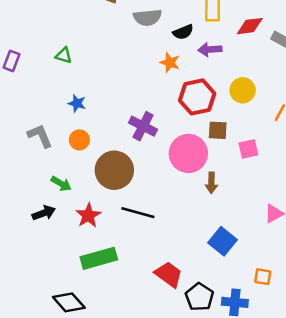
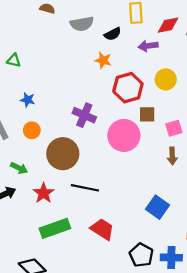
purple arrow: (210, 49) -> (148, 46), moved
brown arrow: (211, 183) -> (172, 156), moved
red trapezoid: (169, 274) -> (102, 229), moved

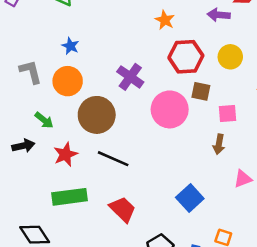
orange circle: (32, 130) -> (68, 81), size x1.5

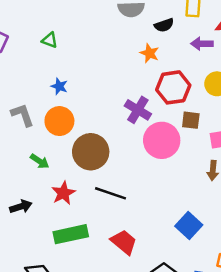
purple cross: (130, 77) -> (138, 110), moved
black arrow: (23, 146) -> (21, 207), moved

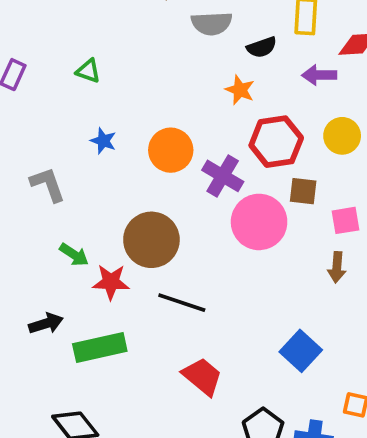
orange circle: (59, 121) -> (171, 150), moved
red star: (63, 193) -> (111, 282), moved, turned 30
green rectangle: (71, 234) -> (100, 347), moved

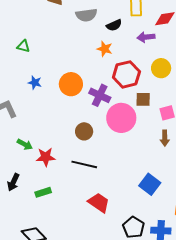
brown circle: (151, 240) -> (84, 131), moved, size x0.6
black arrow: (46, 323) -> (13, 182), turned 138
green rectangle: (100, 347) -> (43, 192), size x0.6

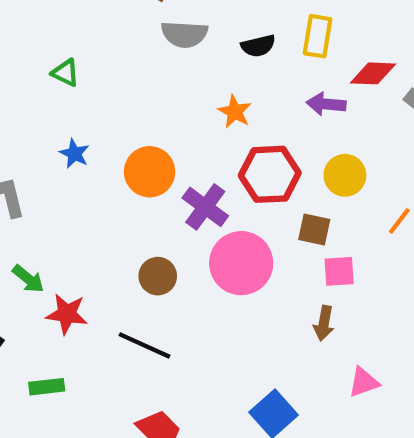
gray semicircle: (86, 15) -> (184, 34), moved
black semicircle: (114, 25) -> (258, 46), moved
brown square: (143, 99) -> (314, 229), moved

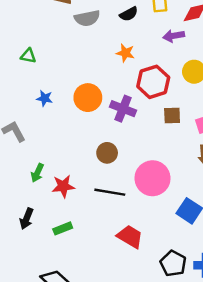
brown square: (314, 229) -> (172, 116), moved
pink circle: (241, 263) -> (153, 178), moved
green arrow: (28, 279) -> (37, 173), turned 90

